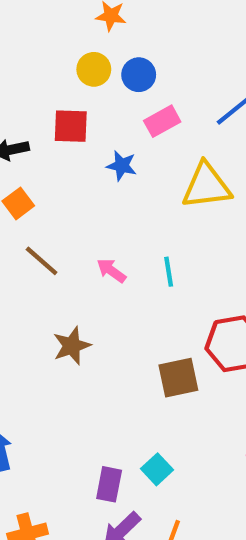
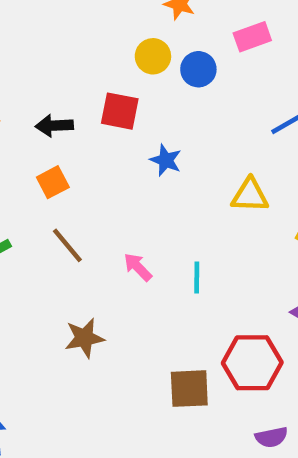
pink rectangle: (162, 121) -> (252, 37), moved
yellow triangle: (206, 186) -> (250, 195), size x0.7

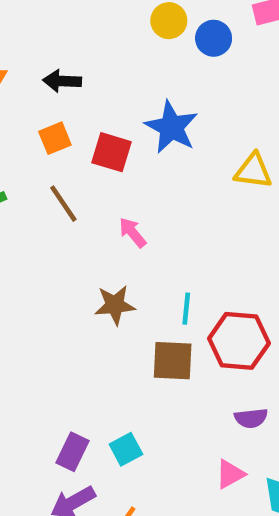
red square: (120, 111) -> (112, 152), moved
blue star: (166, 160) -> (171, 127), size x1.6
cyan line: (197, 278) -> (186, 309), moved
brown star: (84, 338) -> (115, 305), moved

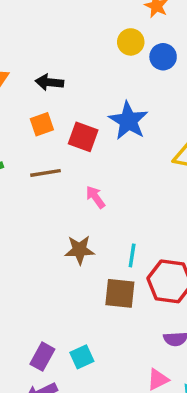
brown line: (63, 204) -> (45, 173), turned -68

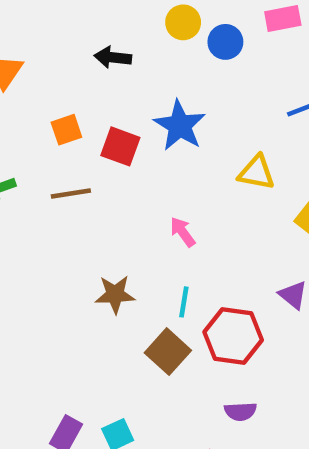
black arrow: (49, 82) -> (113, 57), moved
pink arrow: (95, 197) -> (183, 232), moved
brown square: (120, 293) -> (168, 352), turned 36

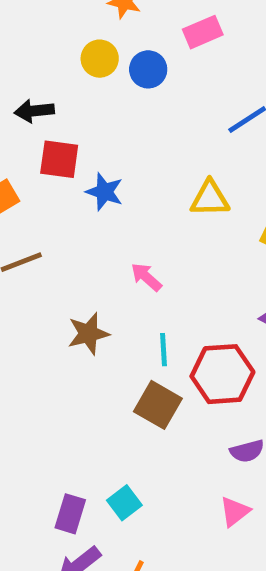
blue star: (180, 126) -> (104, 192), moved, size x0.7
red square: (120, 146) -> (59, 159), moved
brown star: (115, 294) -> (88, 334), moved

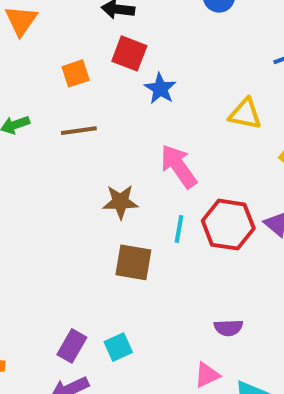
pink arrow: (146, 277) -> (179, 166), size x1.6
red hexagon: (222, 374) -> (228, 225), moved
brown square: (158, 405) -> (133, 262), moved, turned -33

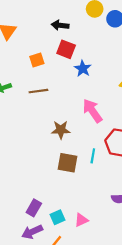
cyan line: (179, 229) -> (93, 156), moved
cyan square: (118, 347) -> (58, 217), moved
pink triangle: (207, 375) -> (81, 220), moved

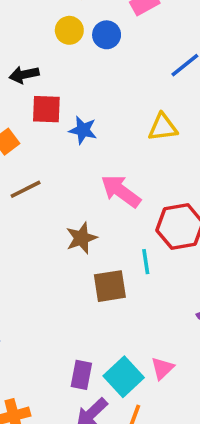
cyan square: (58, 217) -> (124, 377), size x1.5

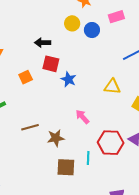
brown line: (26, 189) -> (30, 127), moved
pink arrow: (121, 191) -> (82, 117), size x0.7

